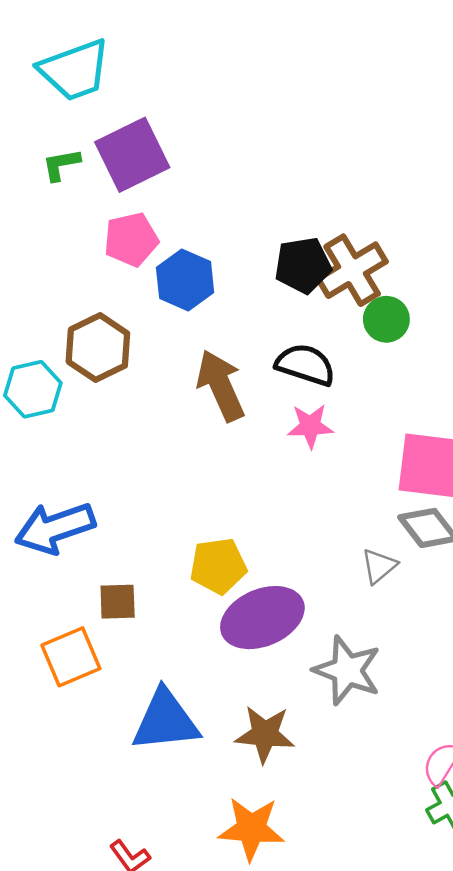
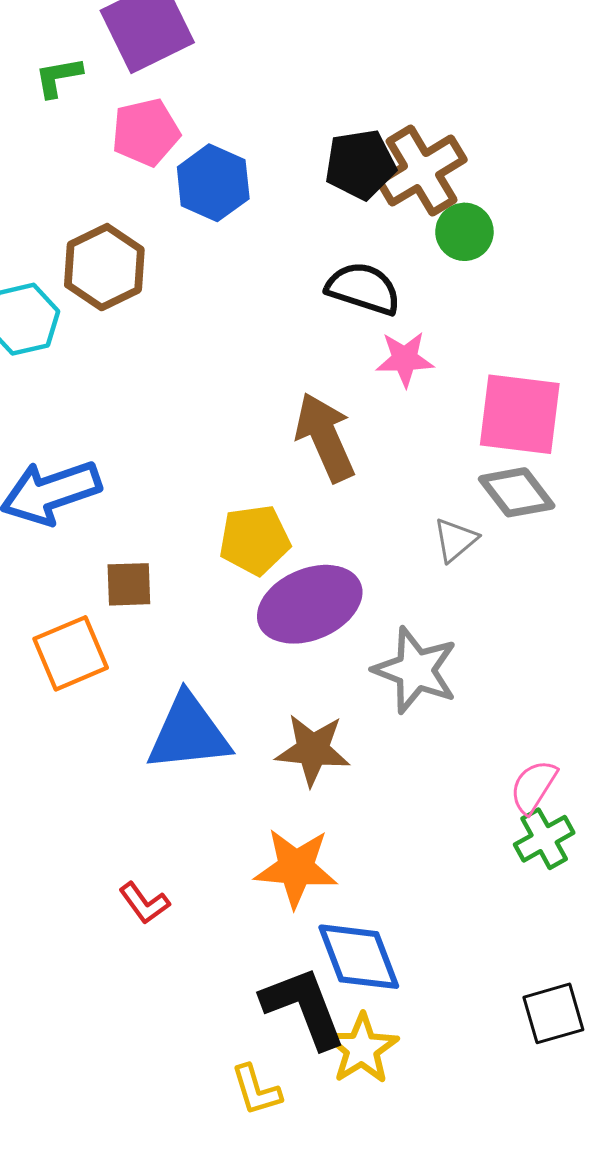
green L-shape: (61, 165) -> (58, 77), moved
brown arrow: (221, 386) -> (325, 437), moved
pink star: (310, 426) -> (405, 359), moved

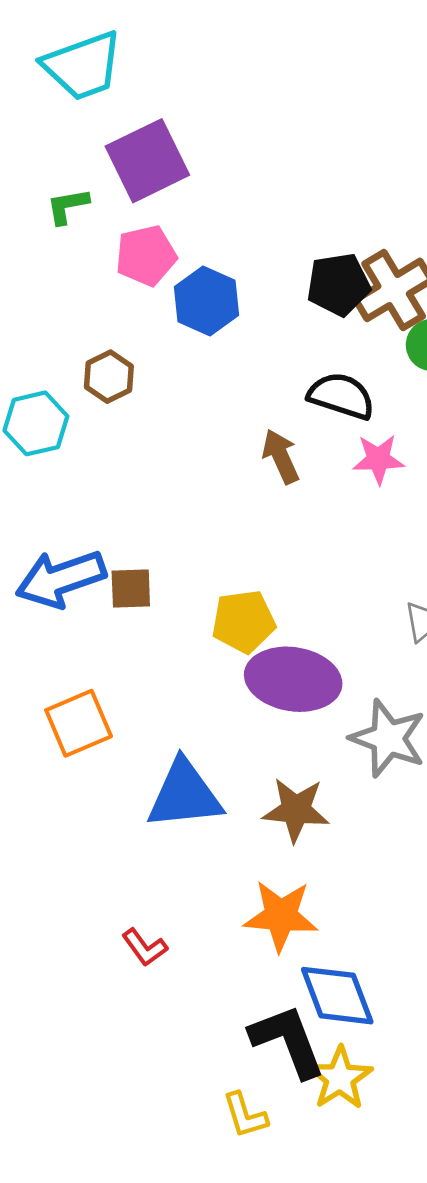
brown hexagon: (104, 267) -> (109, 377), size x0.7
brown arrow: (325, 437) -> (281, 456), moved, size x0.7
brown square: (129, 584) -> (131, 588), moved
purple ellipse: (310, 604) -> (293, 679), turned 32

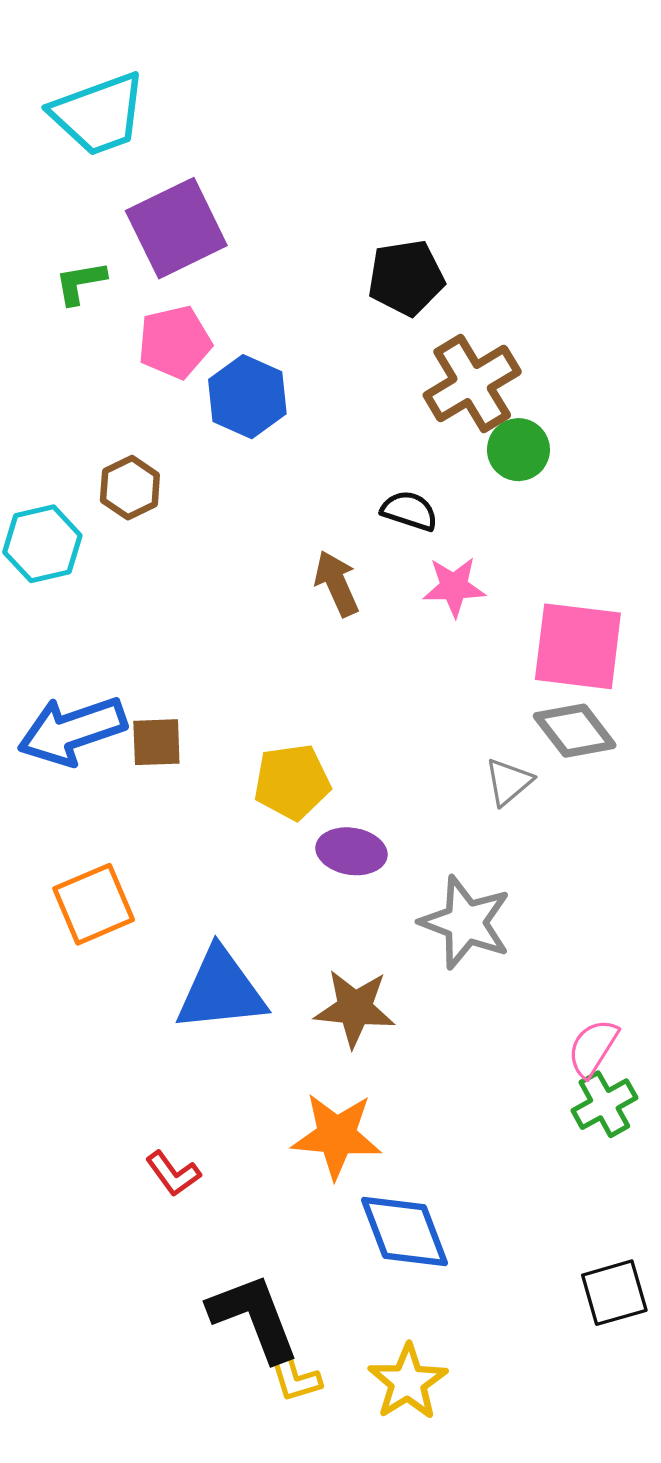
black pentagon: (339, 284) -> (406, 278), moved
black semicircle: (341, 396) -> (409, 511), size x0.7
purple ellipse: (293, 679) -> (351, 851), size x0.6
black L-shape: (288, 1041) -> (254, 1317), moved
yellow star: (340, 1078) -> (408, 1382), moved

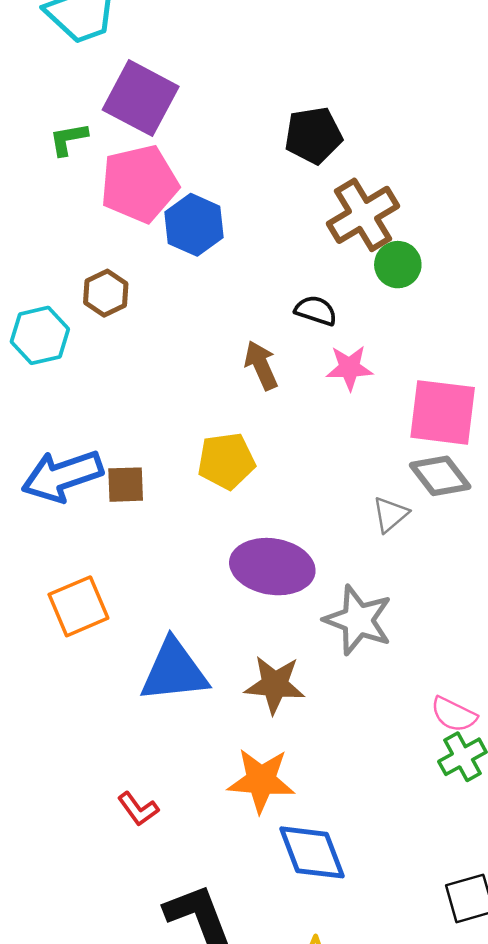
purple square: (176, 228) -> (141, 98), turned -36
pink pentagon: (175, 342) -> (139, 184), size x1.4
yellow pentagon: (292, 782) -> (226, 461), moved
purple ellipse: (351, 851) -> (272, 567), size x1.6
pink semicircle: (593, 1048) -> (454, 715), turned -96

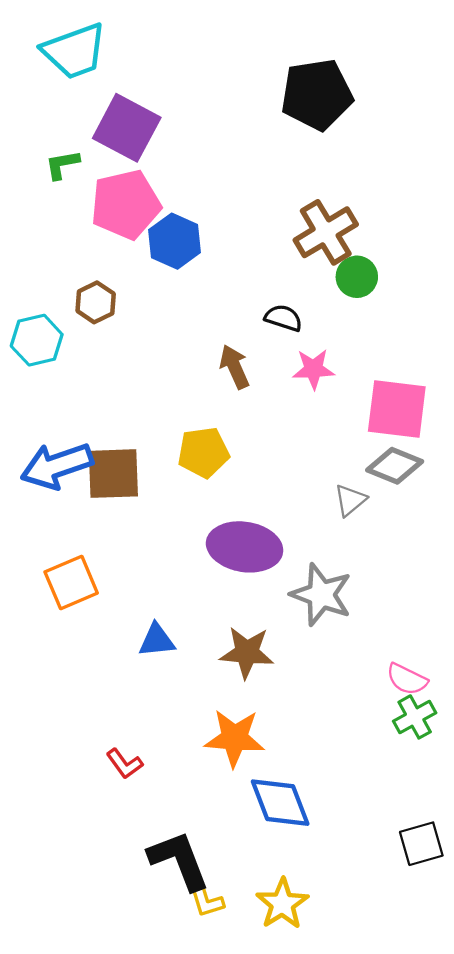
black pentagon: (313, 135) -> (317, 94), moved, size x1.4
gray diamond: (440, 476) -> (395, 466), turned -30
brown square: (126, 485) -> (113, 474), size x1.6
blue triangle: (174, 671) -> (157, 640), size x0.6

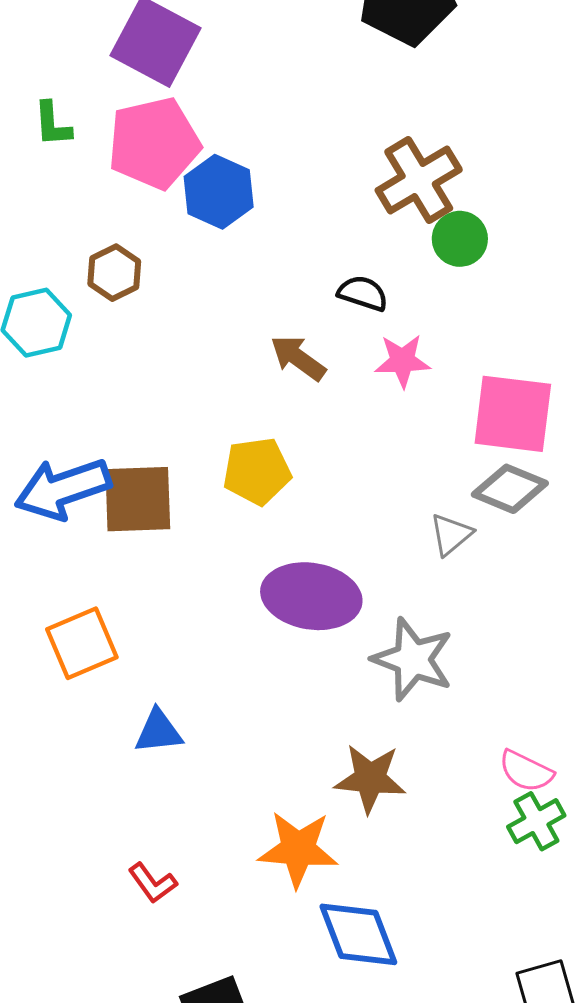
green L-shape: (62, 165) -> (52, 124), moved, turned -84
brown arrow: (235, 367) -> (298, 358), turned -30
blue triangle: (157, 640) -> (158, 731), moved
brown star: (247, 652) -> (370, 779), moved

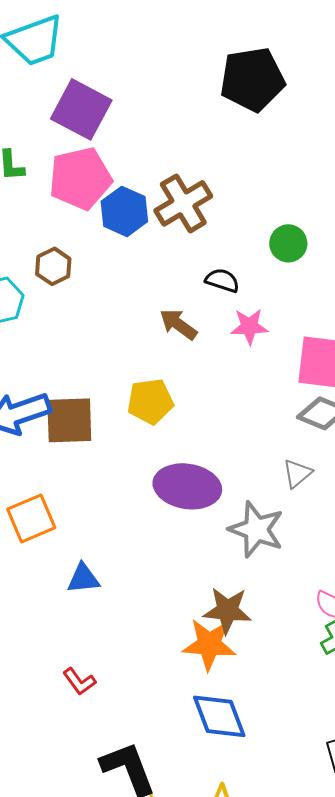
brown cross: (419, 180) -> (183, 203), moved
gray triangle: (451, 534) -> (297, 473), moved
orange star: (298, 849) -> (209, 644), moved

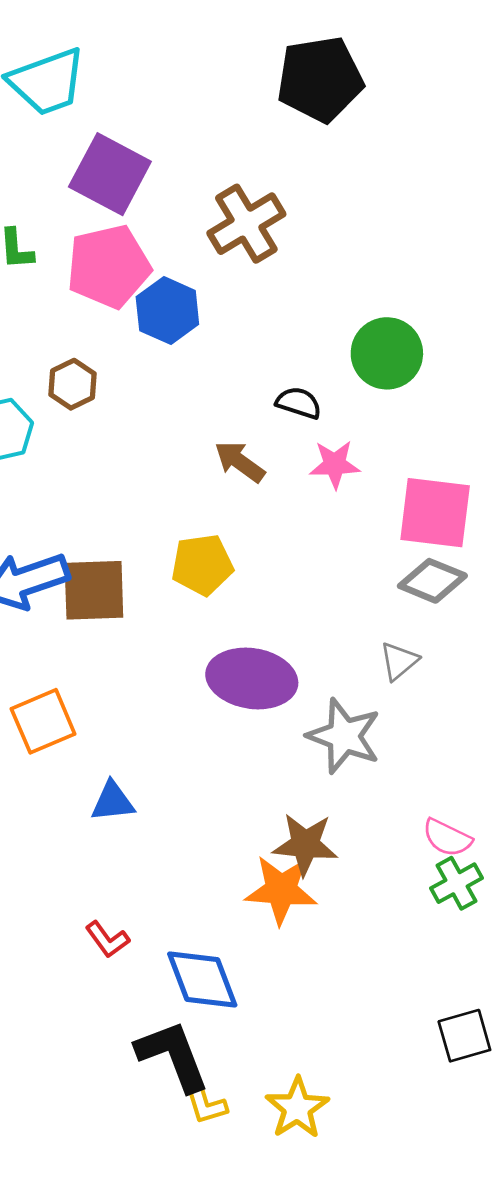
black pentagon: (252, 79) -> (320, 79), moved
brown cross: (183, 203) -> (246, 224), moved
green circle: (288, 243) -> (387, 353), size x1.4
blue diamond: (219, 716) -> (202, 980), moved

